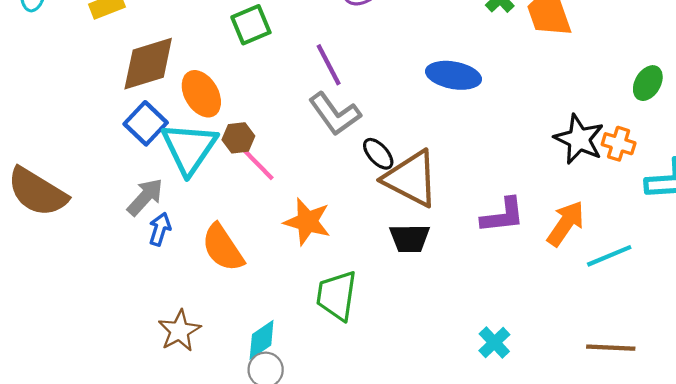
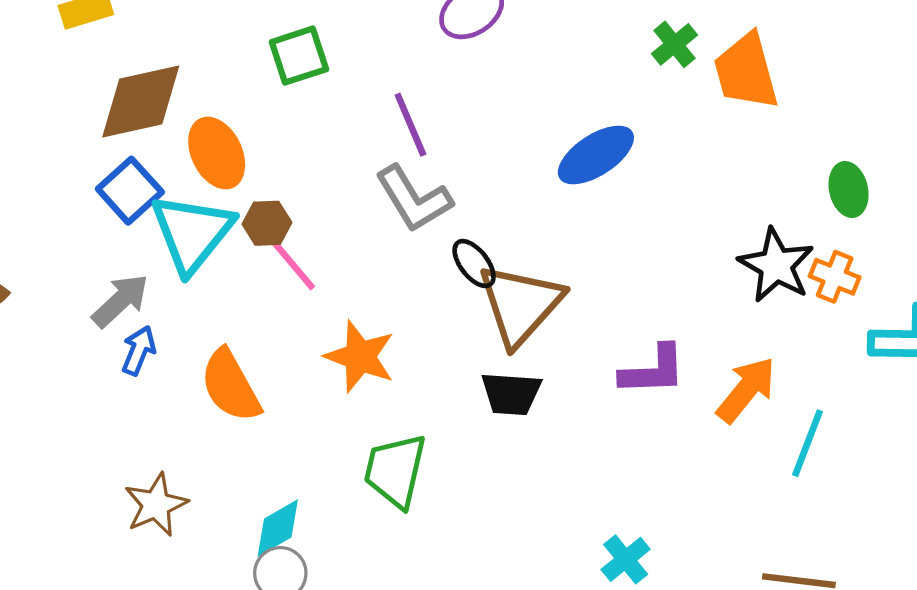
blue ellipse: (453, 75) -> (596, 155), turned -48
green ellipse: (648, 83) -> (849, 190), moved, turned -48
brown triangle: (411, 179) -> (520, 304), turned 40
cyan line: (609, 256) -> (807, 443), turned -51

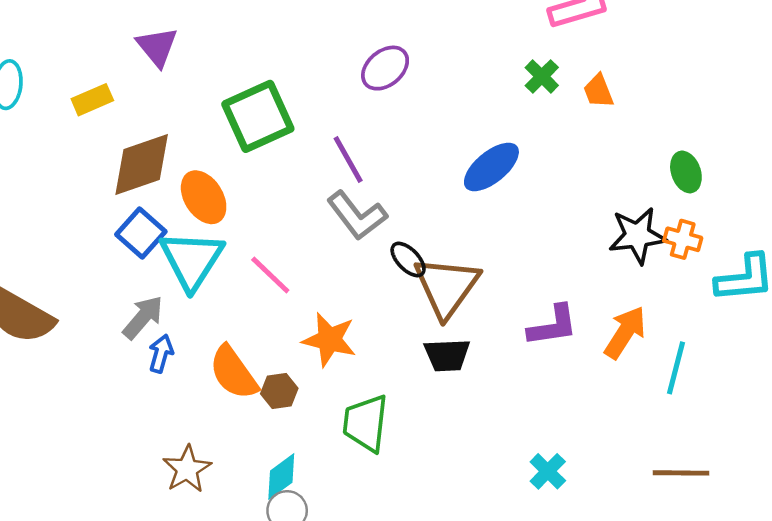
green square: (299, 56) -> (258, 116), size x1.5
orange trapezoid: (746, 71) -> (598, 91), size x0.6
brown hexagon: (267, 223) -> (279, 391), moved
black star: (776, 265) -> (637, 236), turned -30

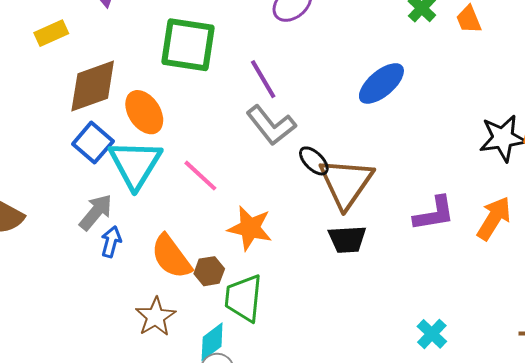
green square: (258, 116) -> (188, 45), turned 34
green trapezoid: (366, 423) -> (244, 298), moved
brown star: (187, 469) -> (156, 317), moved

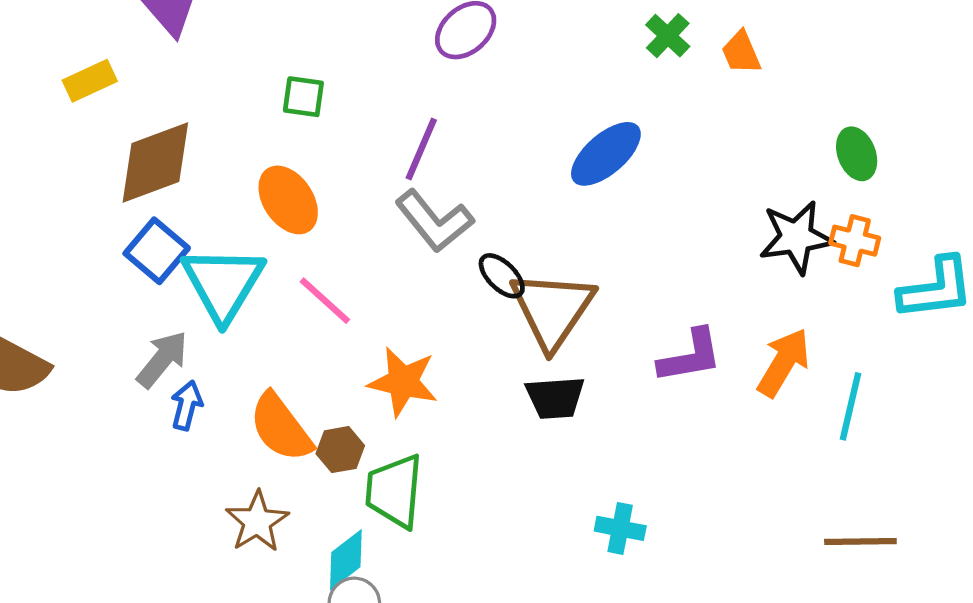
green square: (188, 45) -> (303, 97), size x0.5
purple line: (263, 79) -> (421, 149), turned 54
orange ellipse: (144, 112) -> (288, 200), moved
cyan cross: (432, 334) -> (620, 528), moved, turned -32

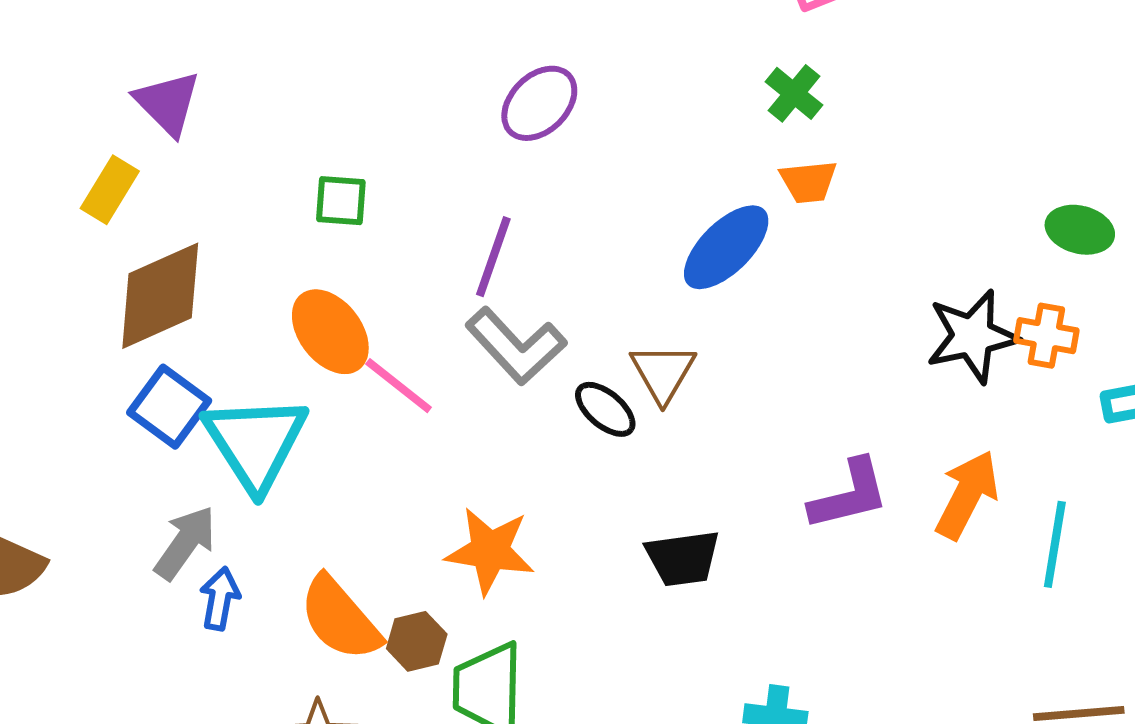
orange trapezoid: (741, 52) -> (808, 182), moved, turned -69
yellow rectangle: (90, 81) -> (110, 190), moved, turned -30
green ellipse: (857, 154) -> (1080, 230), moved, turned -51
pink line: (325, 301) -> (399, 386), moved
brown triangle: (552, 310) -> (663, 373), moved, size x0.6

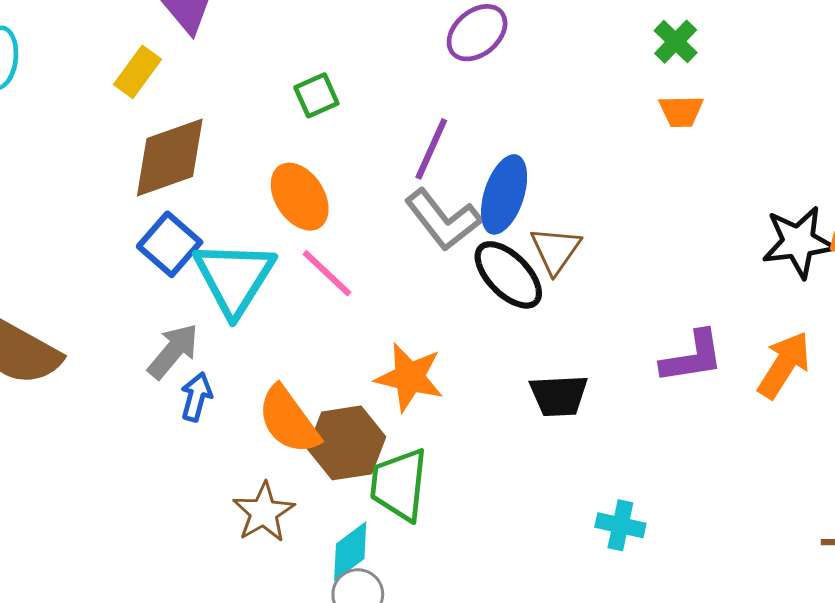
green square: (341, 201) -> (316, 95), turned -33
blue ellipse: (726, 247) -> (504, 194), moved, turned -32
pink line: (399, 386) -> (327, 273), moved
black ellipse: (605, 409) -> (508, 275), size x1.5
brown hexagon: (417, 641) -> (347, 443), size x1.6

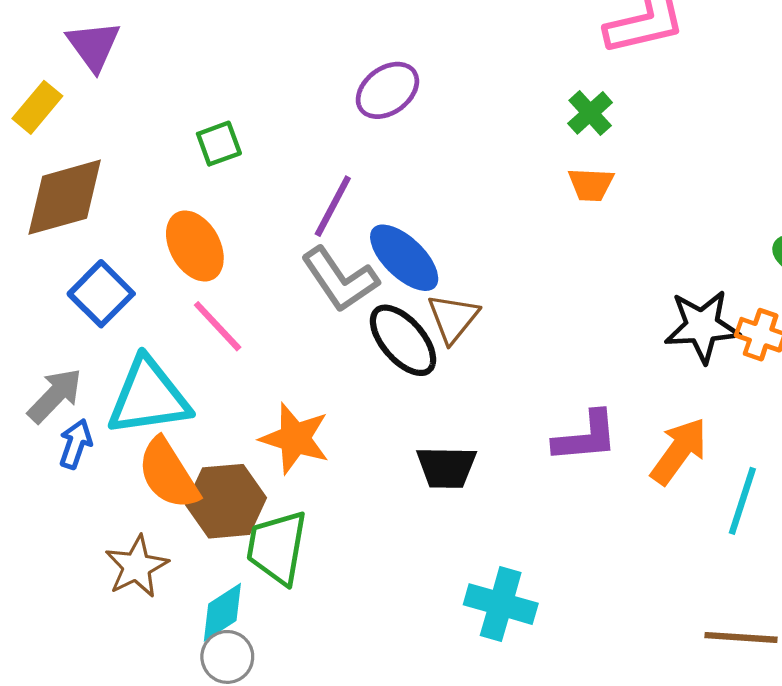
blue ellipse: (504, 194) -> (404, 258), turned -68
blue square: (170, 244) -> (101, 294), moved
cyan triangle: (234, 278) -> (149, 397), moved, turned 46
cyan cross: (620, 525) -> (501, 604), size x1.4

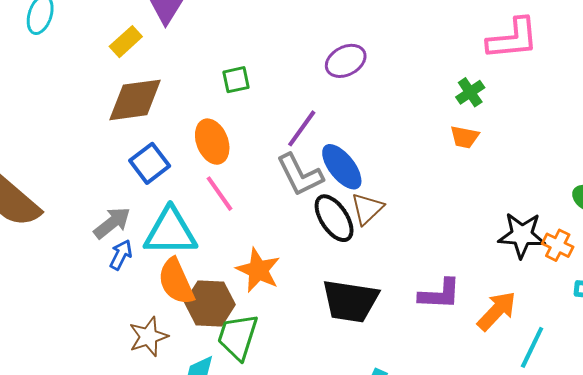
black trapezoid: (446, 467) -> (350, 301), size x1.5

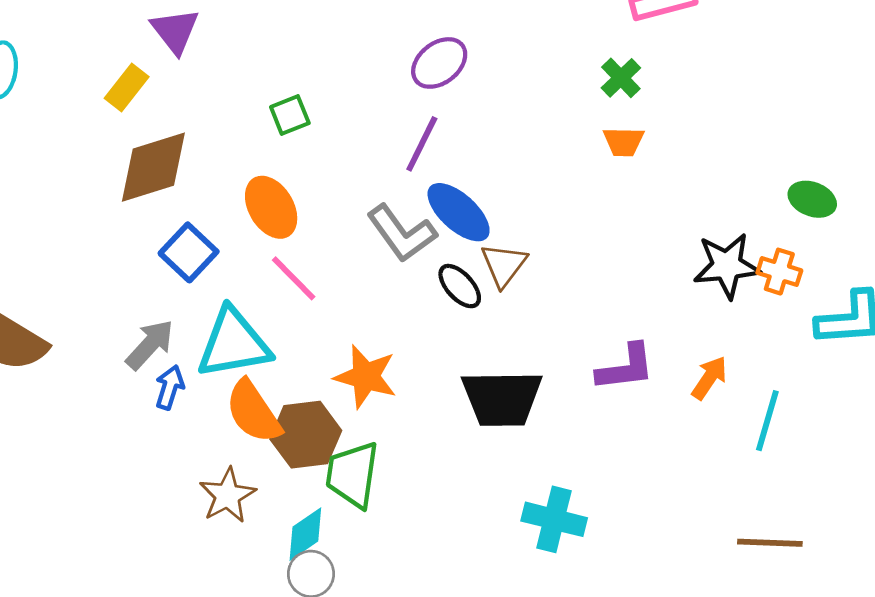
purple line: (302, 128) -> (422, 144), moved
black ellipse: (334, 218) -> (460, 286), size x0.7
orange arrow: (497, 311) -> (709, 378), size x0.7

